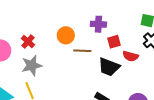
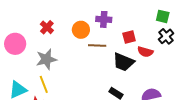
purple cross: (98, 24) -> (104, 19), moved
red cross: (28, 42) -> (47, 27), moved

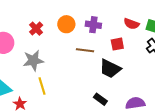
orange circle: (81, 30) -> (66, 24), moved
red semicircle: (145, 52) -> (131, 24), moved
yellow line: (44, 84) -> (42, 86), moved

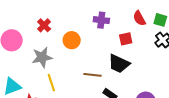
orange circle: (66, 24) -> (72, 40), moved
red semicircle: (131, 24) -> (139, 18), turned 42
brown line: (85, 50) -> (93, 75), moved

